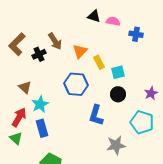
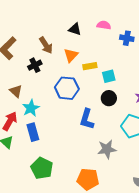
black triangle: (94, 16) -> (75, 29), moved
black cross: (39, 54) -> (35, 65), moved
yellow rectangle: (99, 62) -> (90, 66), turned -72

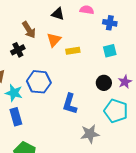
cyan square: (109, 76) -> (110, 51), moved
blue hexagon: (67, 88) -> (39, 82), moved
black circle: (109, 98) -> (104, 83), moved
cyan star: (31, 108) -> (14, 93), turned -30

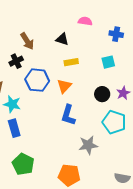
black triangle: (58, 14) -> (62, 39), moved
blue cross: (110, 23) -> (116, 34), moved
orange triangle: (54, 40) -> (64, 86), moved
blue hexagon: (39, 82) -> (37, 80), moved

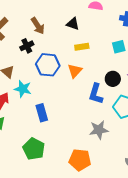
blue L-shape: (68, 115) -> (96, 94), moved
blue rectangle: (14, 128) -> (42, 113), moved

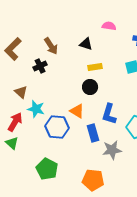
blue hexagon: (48, 65) -> (57, 127), moved
orange triangle: (75, 71) -> (77, 111), moved, turned -42
black circle: (113, 79) -> (90, 87), moved
blue rectangle: (42, 113) -> (93, 133), moved

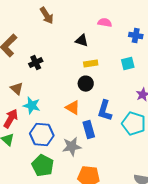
brown arrow: (51, 46) -> (47, 16), moved
blue hexagon: (57, 127) -> (42, 135), moved
gray star: (112, 150) -> (72, 147), moved

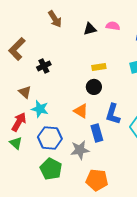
black triangle: (82, 41) -> (90, 29), moved, turned -32

